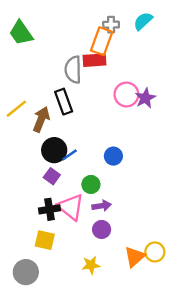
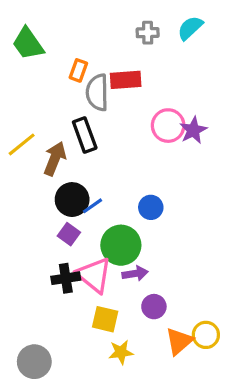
orange rectangle: (102, 41) -> (78, 70), moved, size x0.6
green circle: (91, 184) -> (121, 245), size x1.6
purple circle: (102, 229) -> (154, 307), moved
yellow square: (45, 240) -> (105, 319), moved

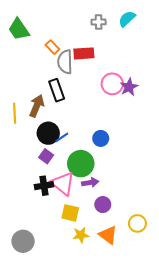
orange rectangle: (78, 70) -> (52, 47), turned -64
yellow line: (22, 144) -> (15, 113), moved, turned -54
orange triangle: (179, 341) -> (108, 235), moved, turned -42

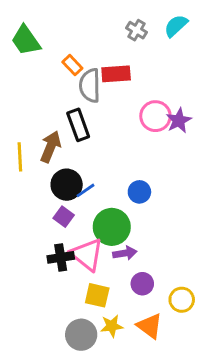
gray cross: (99, 22) -> (137, 30), turned 32
yellow circle: (137, 223) -> (182, 300), moved
gray circle: (23, 241) -> (81, 335), moved

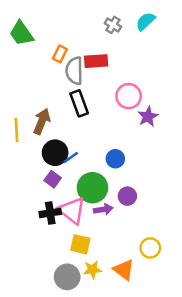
orange rectangle: (72, 65) -> (60, 54), turned 70
purple star: (179, 120) -> (148, 117), moved
black rectangle: (78, 125) -> (79, 103), moved
purple circle: (142, 284) -> (127, 196), moved

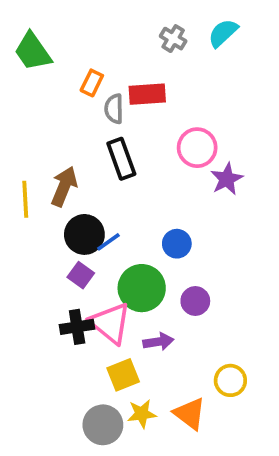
gray semicircle: (74, 71) -> (114, 109), size x0.7
purple arrow: (103, 209) -> (158, 342), moved
yellow square: (80, 244) -> (123, 375), turned -35

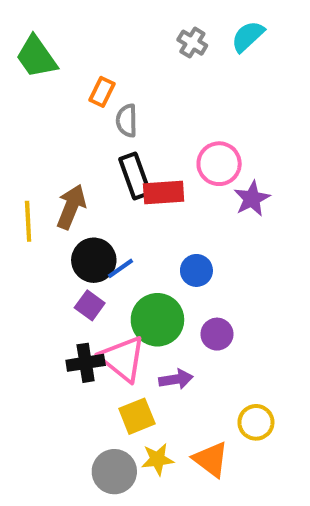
red rectangle: (147, 94) -> (164, 192), moved

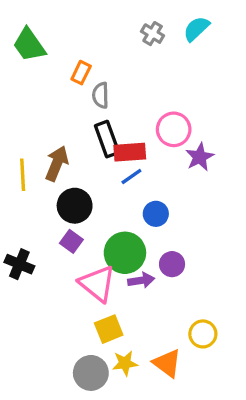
blue line: (120, 268) -> (131, 176), moved
black cross: (86, 363) -> (19, 264), moved, turned 32
purple arrow: (176, 379) -> (141, 280), moved

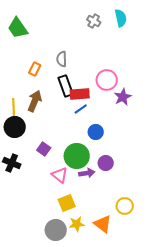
cyan semicircle: (196, 29) -> (121, 18), turned 120
orange rectangle: (81, 73) -> (35, 69), moved
black circle: (75, 206) -> (15, 127), moved
pink triangle: (97, 284) -> (60, 175), size x0.7

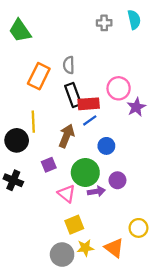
gray cross: (94, 21) -> (104, 23), turned -32
orange rectangle: (35, 69) -> (39, 76), size x1.6
brown arrow: (35, 101) -> (66, 136), moved
yellow line: (14, 108) -> (33, 122), moved
purple square: (44, 149) -> (49, 165), turned 32

